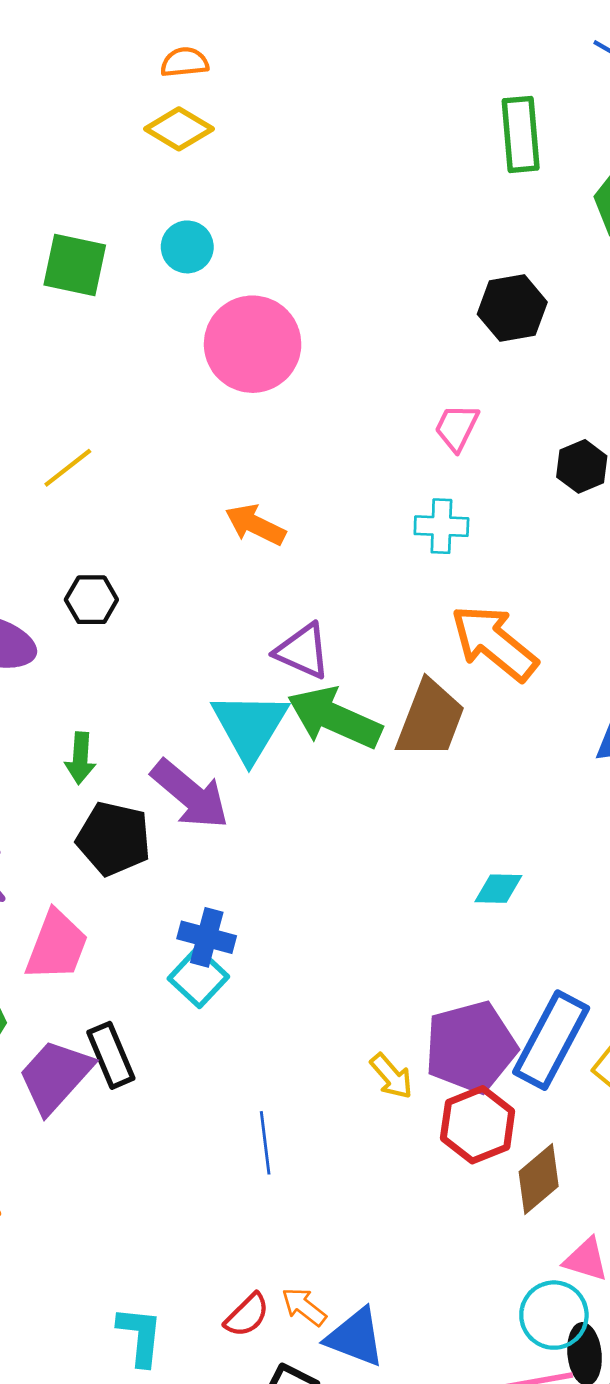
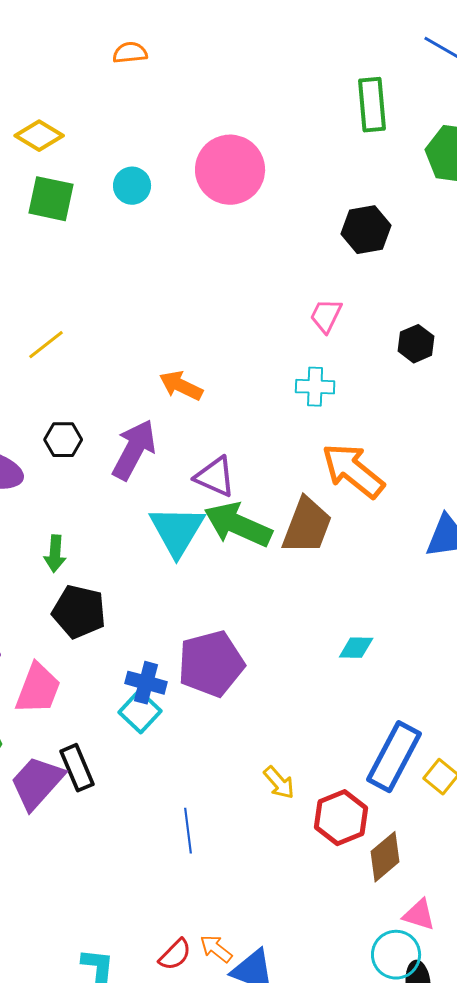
yellow diamond: (179, 129) -> (39, 136), moved
pink circle: (253, 344) -> (230, 170), moved
purple arrow: (190, 794) -> (134, 450), moved, turned -102
purple pentagon: (471, 1047) -> (211, 664), moved

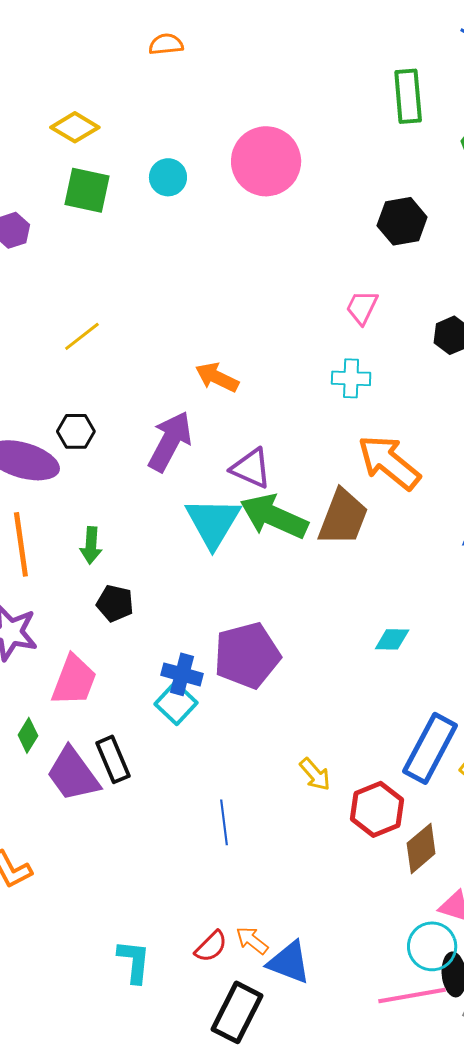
black hexagon: (63, 440) -> (76, 431), moved
black pentagon: (79, 612) -> (115, 603), size x0.7
purple trapezoid: (37, 783) -> (73, 774), turned -78

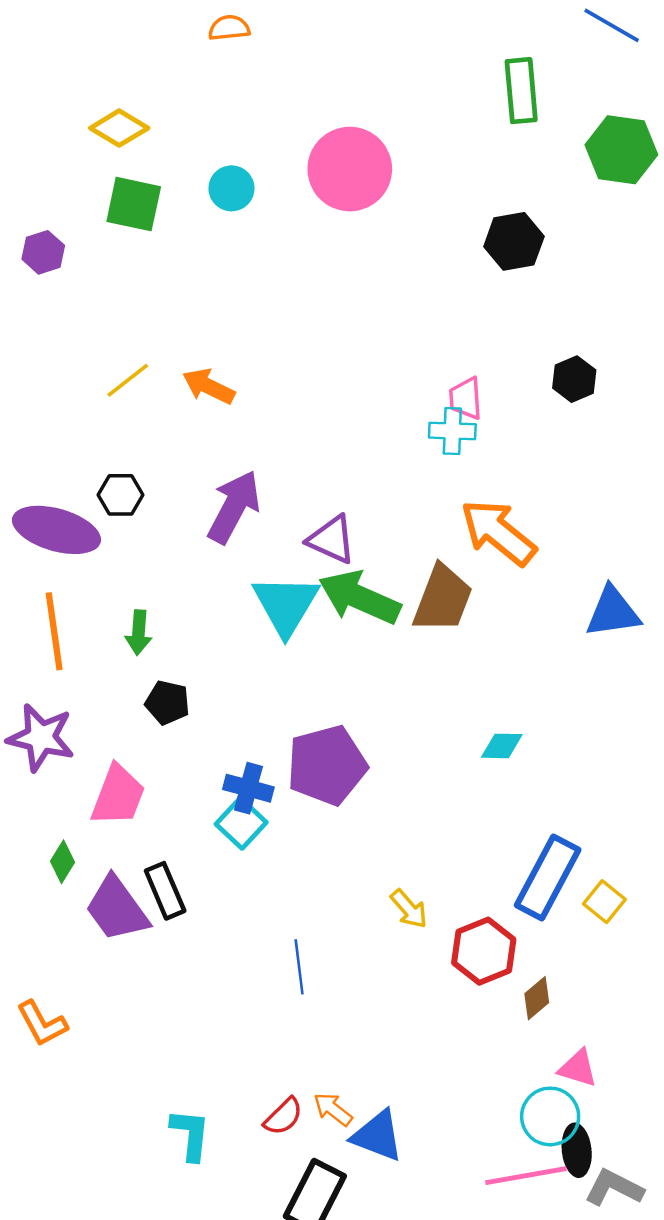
pink trapezoid: (362, 307) -> (466, 398), moved, turned -30
orange arrow: (217, 377) -> (209, 386), moved
brown diamond: (421, 848) -> (537, 998), size x0.7

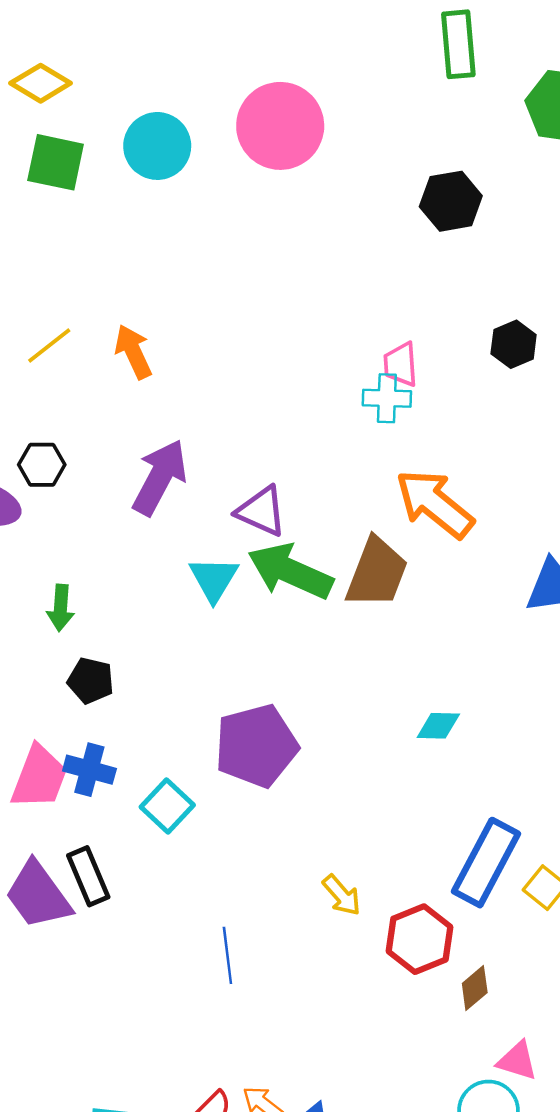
cyan circle: (231, 188) -> (157, 146), size x1.4
orange arrow: (209, 386) -> (133, 352), turned 39
cyan triangle: (286, 605) -> (214, 579), size x0.7
blue cross: (248, 788) -> (89, 770), moved

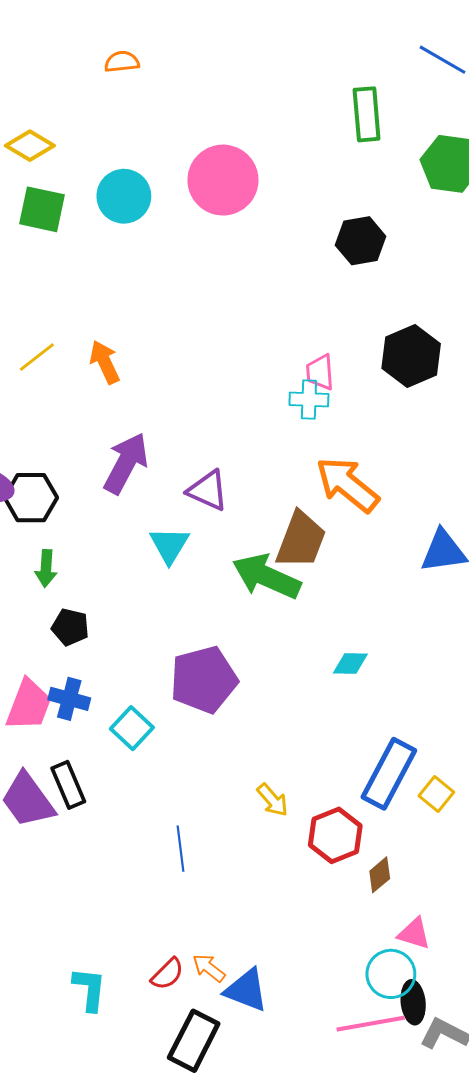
black hexagon: (514, 344) -> (411, 356), size x1.6
black hexagon: (42, 465) -> (31, 498), moved, size x1.4
green arrow: (290, 571) -> (266, 577), moved

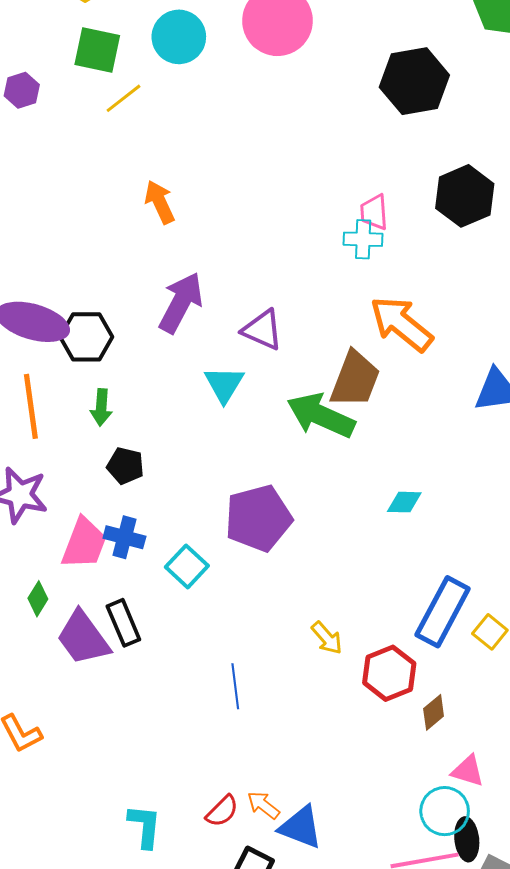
black hexagon: (361, 241) -> (414, 81), size x1.4
yellow line: (37, 357) -> (123, 98), moved

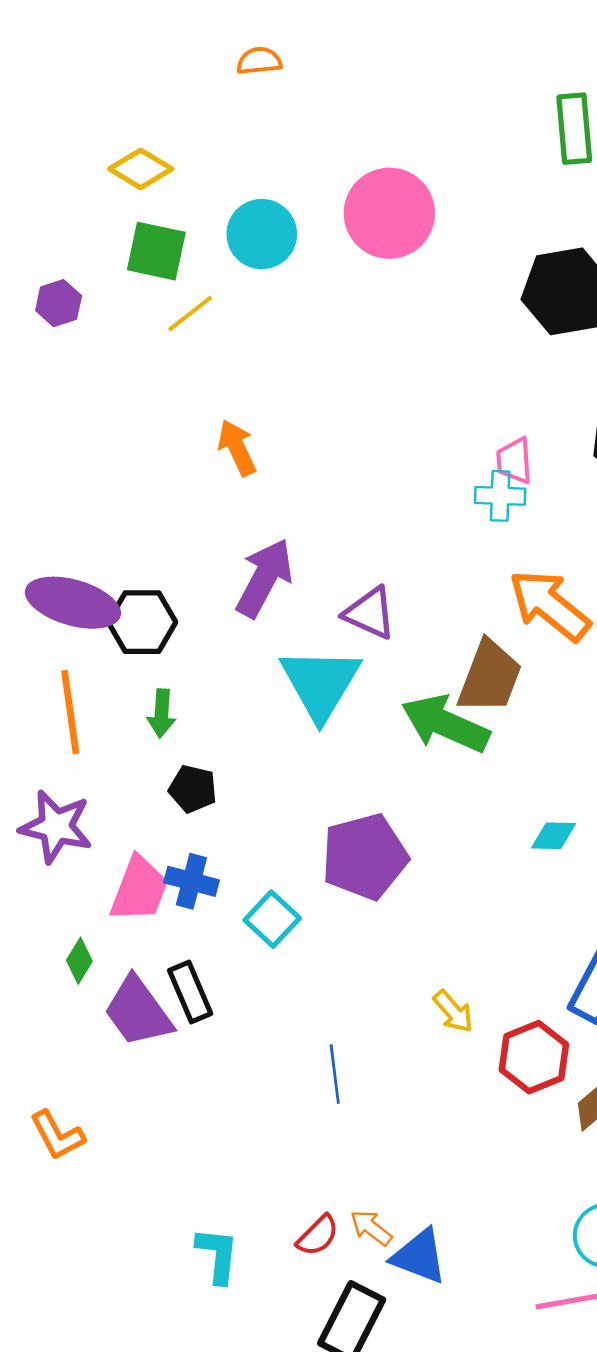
cyan triangle: (224, 384) -> (320, 683), size x1.6

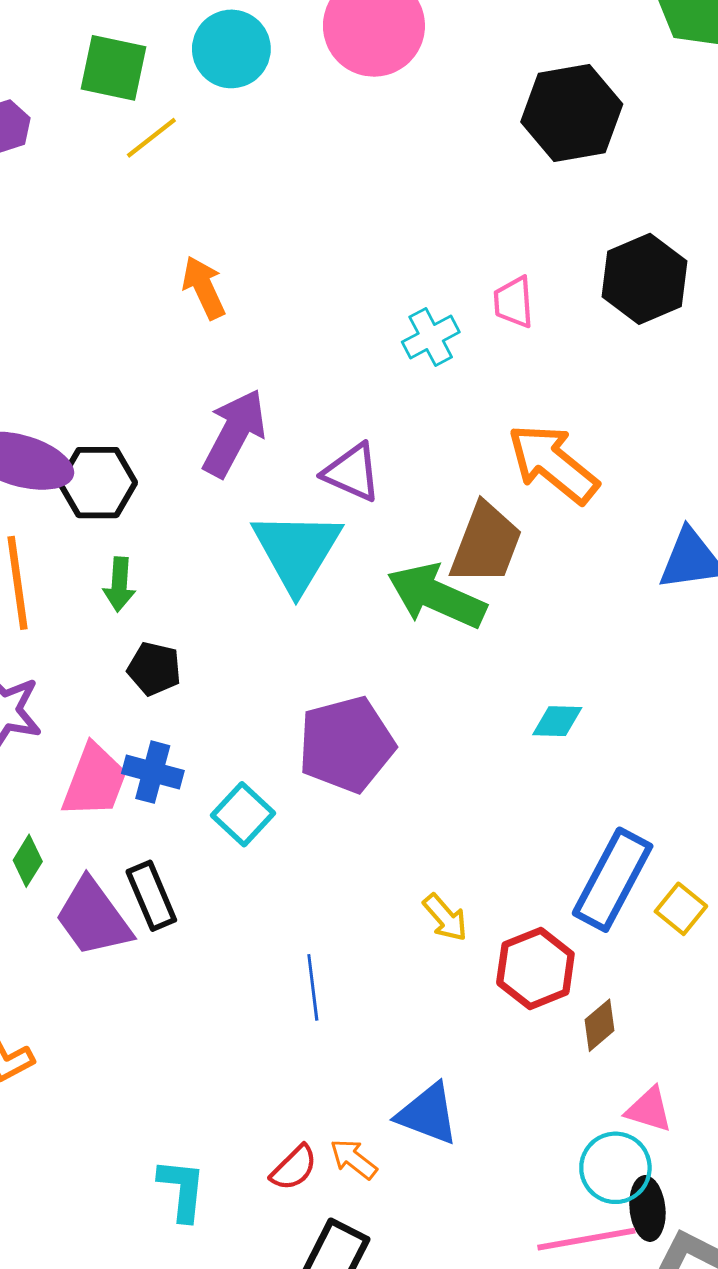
cyan cross: (500, 496) -> (431, 337), moved, turned -30
blue triangle: (419, 1256) -> (428, 1114), moved

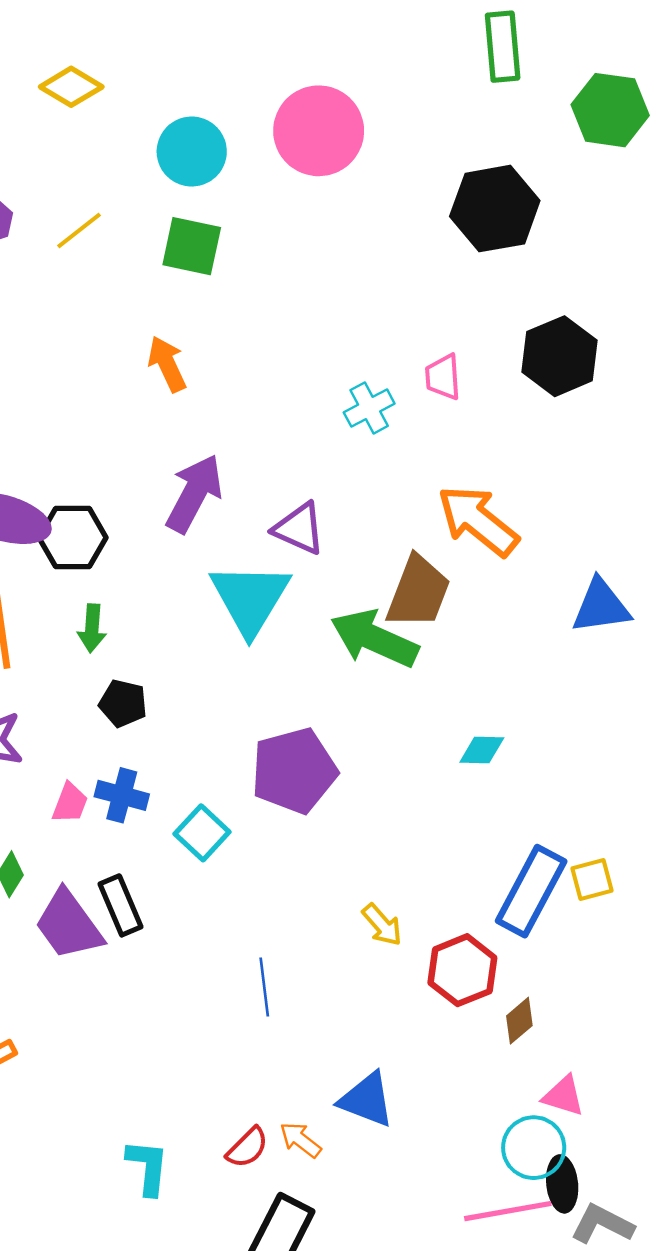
green square: (114, 68) -> (192, 246), moved
yellow line: (151, 138) -> (79, 231), moved
pink trapezoid: (95, 781) -> (70, 803), size x0.6
yellow square: (681, 909) -> (592, 879), moved, turned 36

